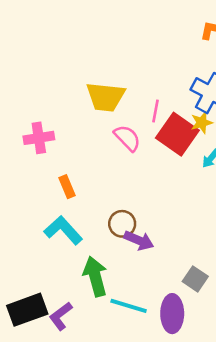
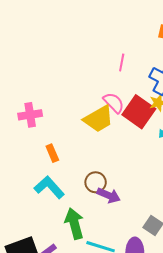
yellow trapezoid: (105, 97) -> (99, 119), moved, turned -36
pink line: (156, 111) -> (122, 62), moved
pink semicircle: (127, 138) -> (114, 103), moved

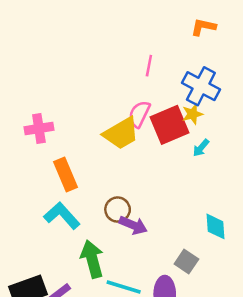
pink semicircle: (114, 103) -> (139, 114), turned -110
red square: (139, 112) -> (170, 125), turned 32
orange rectangle: (52, 153) -> (66, 174), size x1.5

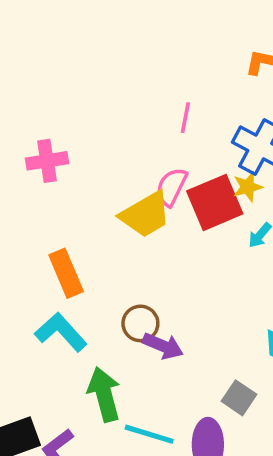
pink cross: (39, 129) -> (47, 161), moved

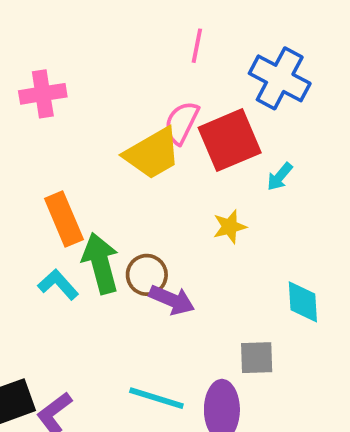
yellow star: (248, 187) -> (230, 227), moved
cyan L-shape: (61, 332) -> (58, 284), size x0.7
green arrow: (104, 394) -> (101, 263), moved
gray square: (239, 398) -> (257, 358), turned -36

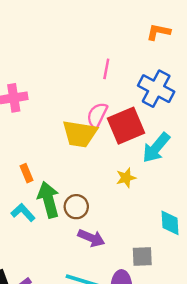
yellow trapezoid: (153, 154) -> (80, 134), turned 39
cyan arrow: (280, 177) -> (156, 148), size x1.8
orange rectangle: (64, 219) -> (26, 173), size x0.6
purple arrow: (172, 300) -> (91, 238), moved

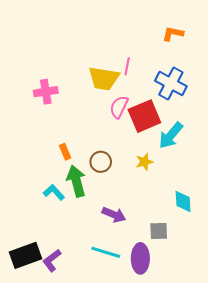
yellow trapezoid: (80, 134) -> (104, 78), moved
orange rectangle: (26, 173) -> (65, 152), moved
brown circle: (76, 207) -> (101, 162), moved

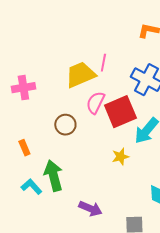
yellow trapezoid: (104, 78) -> (80, 75), turned 148
orange rectangle: (65, 152) -> (24, 148), moved
brown circle: (101, 162) -> (65, 125), moved

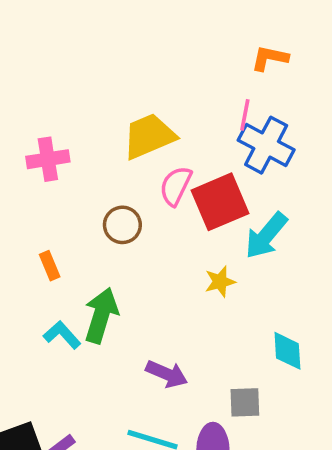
pink line: (103, 63) -> (245, 115), moved
green arrow: (53, 176) -> (101, 315), turned 32

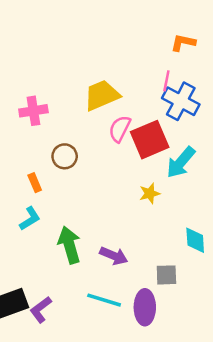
brown circle: (122, 225) -> (65, 156), moved
green arrow: (101, 315) -> (69, 245), moved, turned -33
cyan L-shape: (62, 335) -> (30, 219), moved, turned 100

